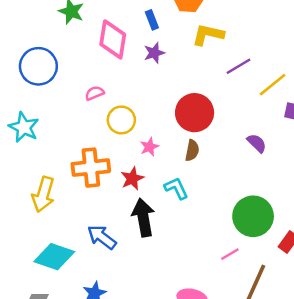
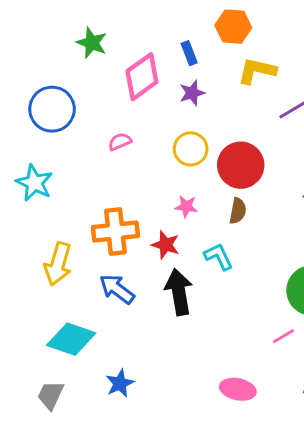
pink diamond: (113, 39) -> (142, 77), turned 45
yellow circle: (121, 120) -> (191, 149), moved
pink star: (149, 147) -> (186, 206), turned 30
red star: (132, 179) -> (166, 245), turned -30
blue arrow: (102, 237) -> (117, 289), moved

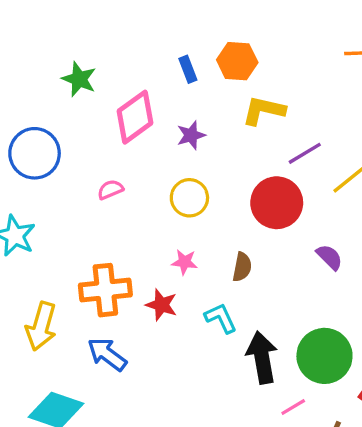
blue rectangle: (189, 53) -> (188, 69), moved
red circle: (241, 165) -> (277, 203), moved
black arrow: (179, 292) -> (262, 358), moved

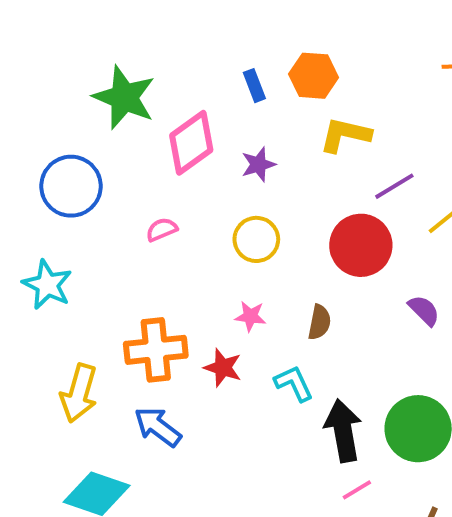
green star: (79, 79) -> (124, 97), size x1.5
pink line: (293, 407) -> (357, 490), moved

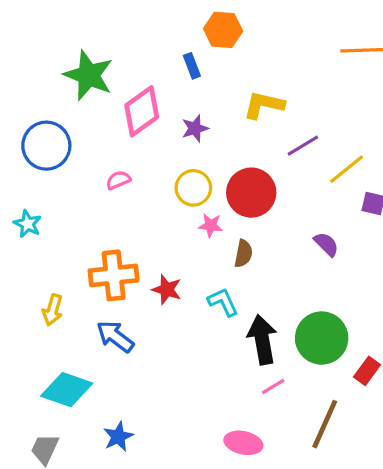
orange hexagon: (314, 76) -> (223, 30), moved
red circle: (361, 245) -> (251, 193), moved
cyan star: (47, 285) -> (28, 224), size x0.7
pink star: (250, 316) -> (211, 225), moved
yellow arrow: (79, 393) -> (53, 310), size x0.7

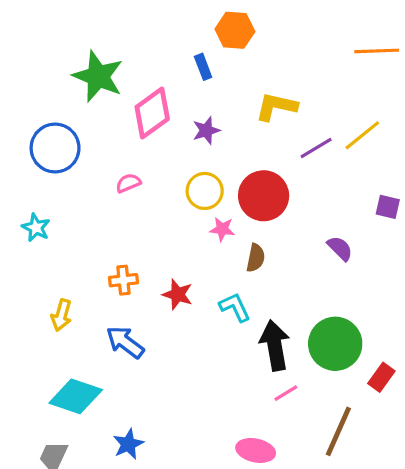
yellow line: (347, 169) -> (362, 135), moved
orange cross: (114, 275) -> (123, 280), size x0.6

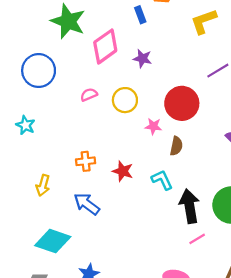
yellow L-shape: (276, 107) -> (204, 21), moved, turned -32
purple star: (206, 130) -> (142, 59), turned 30
yellow circle: (205, 191) -> (125, 100), moved

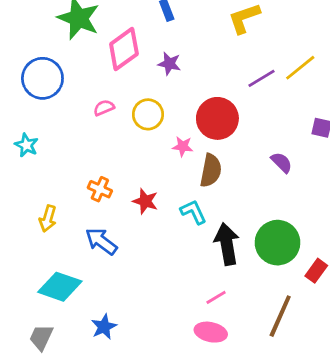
brown semicircle: (176, 146) -> (211, 170), size x1.4
orange cross: (86, 161) -> (100, 189), turned 30
pink line: (197, 239) -> (216, 297), moved

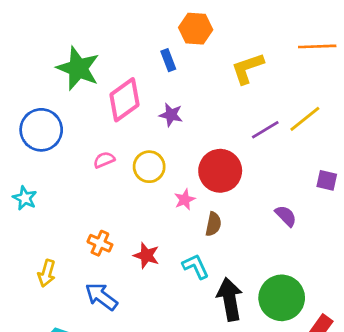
pink star: (183, 146) -> (185, 199), turned -30
brown semicircle: (211, 170) -> (213, 224), size x0.7

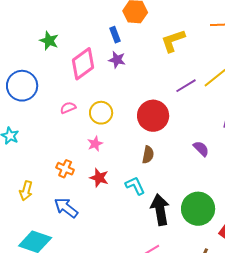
green star: (78, 68) -> (49, 41), size x0.6
purple star: (171, 115) -> (117, 60), moved
pink star: (185, 199) -> (95, 144), moved

